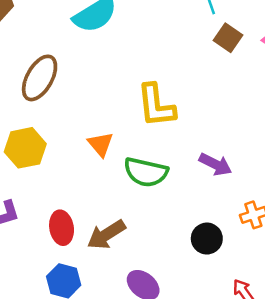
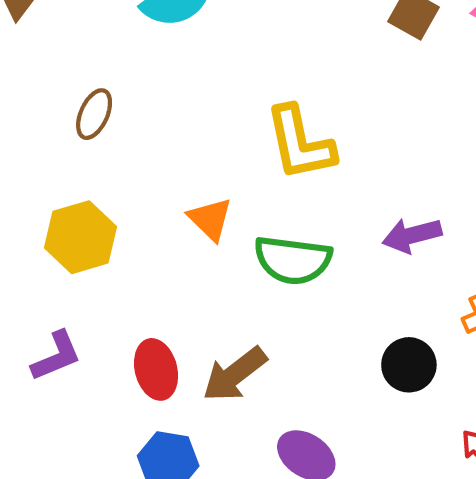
brown ellipse: (40, 78) -> (94, 114), size x0.6
purple arrow: (215, 164) -> (412, 235), turned 144

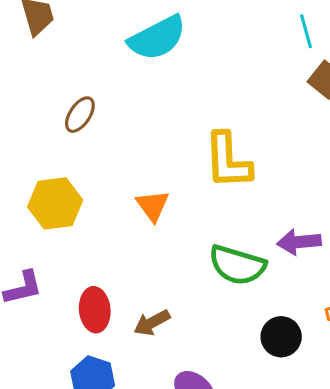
green semicircle: (293, 260) -> (237, 265), moved
brown arrow: (235, 374) -> (152, 323), size x0.7

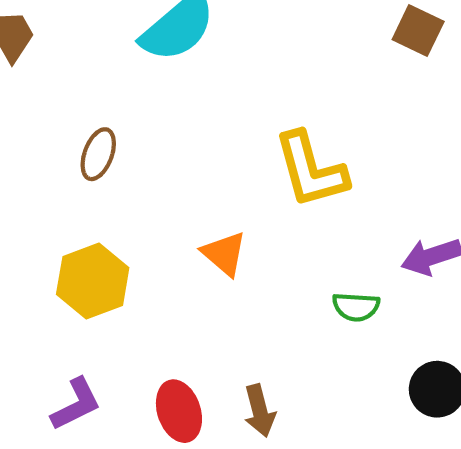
green semicircle: (237, 265) -> (356, 307), size x0.6
brown arrow: (152, 323) -> (260, 411), turned -63

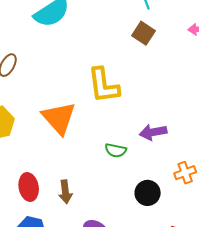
brown square: (418, 30) -> (143, 33), moved
orange triangle: (224, 254) -> (59, 118), size x1.6

